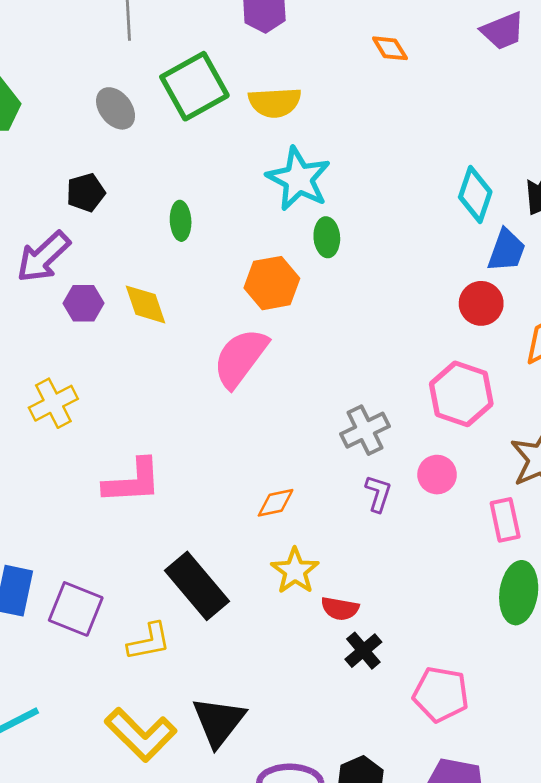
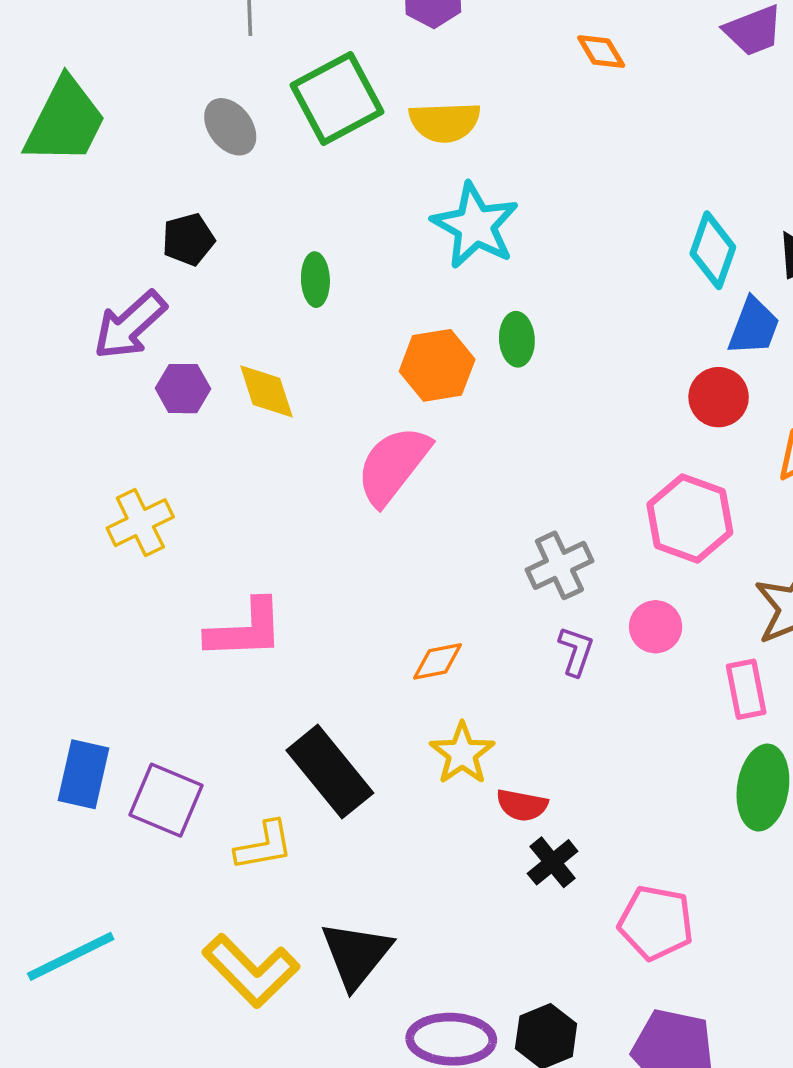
green ellipse: (327, 237) -> (517, 339), moved

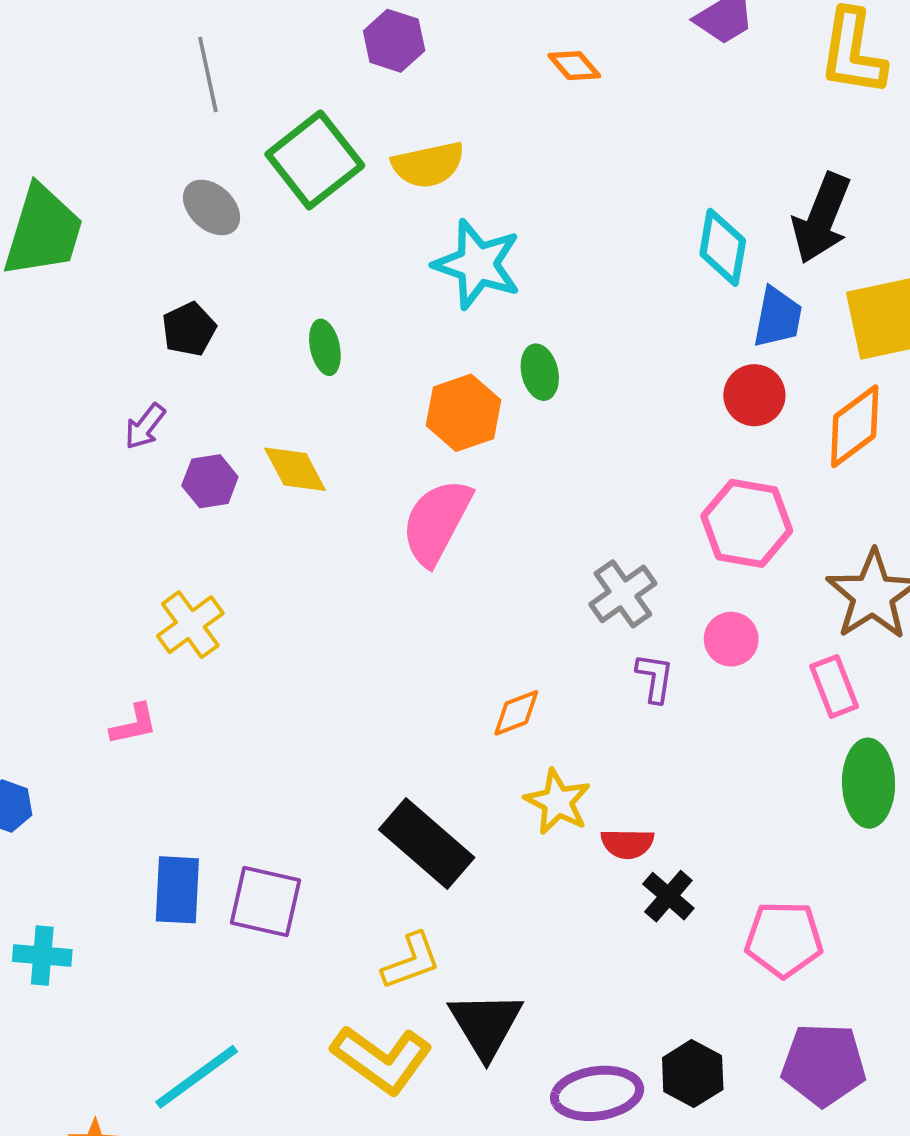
purple arrow: (130, 325) -> (145, 426), size x0.6
pink L-shape: (245, 630) -> (134, 724), moved, size x0.6
yellow L-shape: (264, 846) -> (411, 961), moved

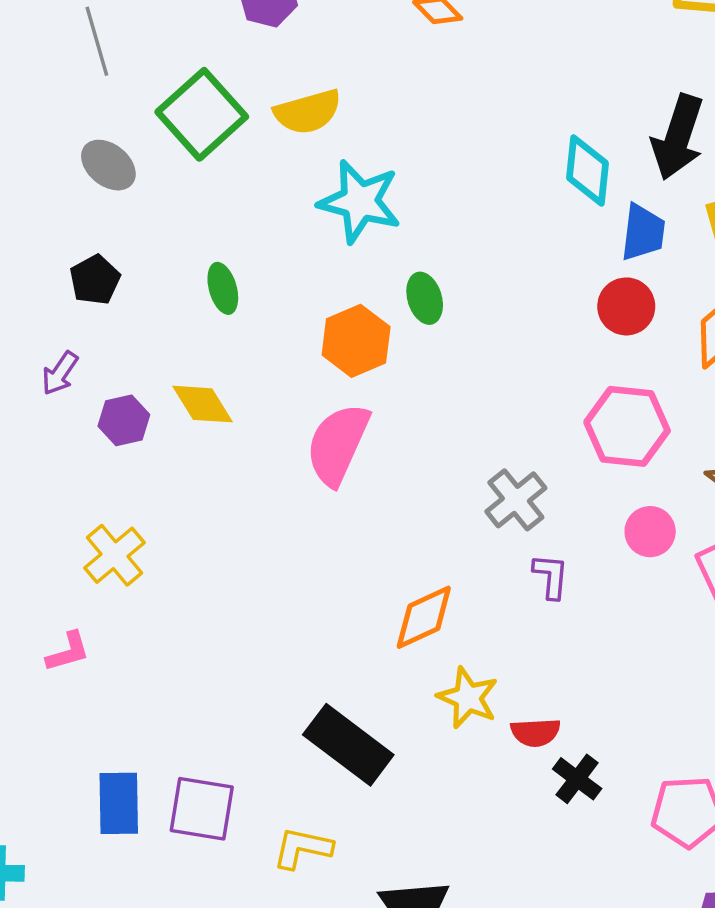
pink circle: (731, 639) -> (650, 532), moved
orange diamond: (516, 713) -> (424, 617), size x1.4
yellow L-shape: (411, 961) -> (303, 848), moved, turned -144

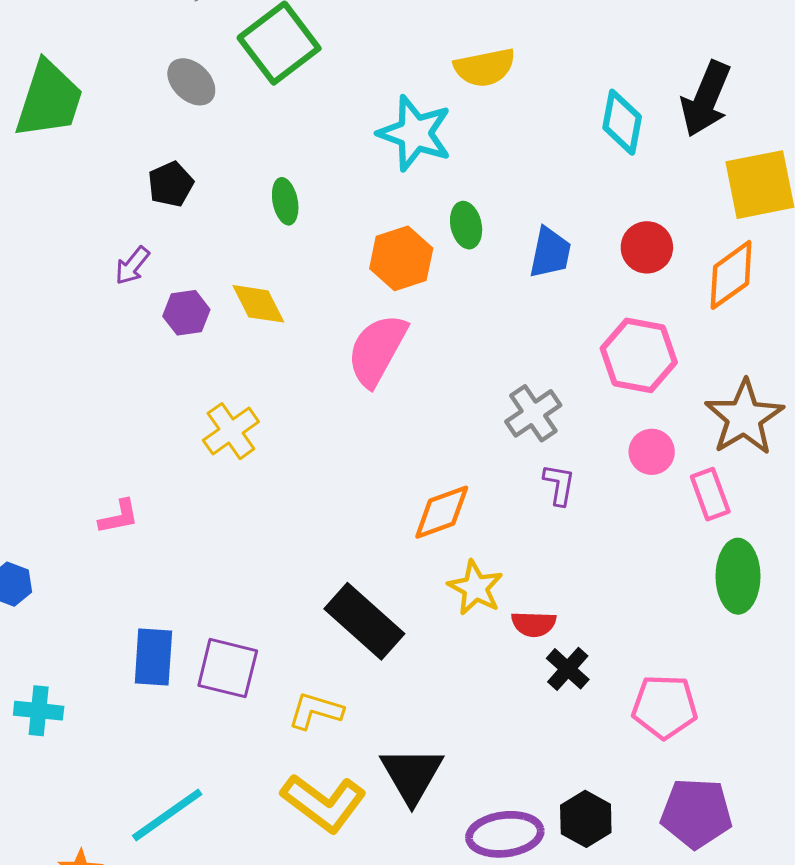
yellow semicircle: (308, 112) -> (485, 67), moved
blue trapezoid: (643, 232) -> (550, 253), moved
yellow cross: (115, 555) -> (231, 431), moved

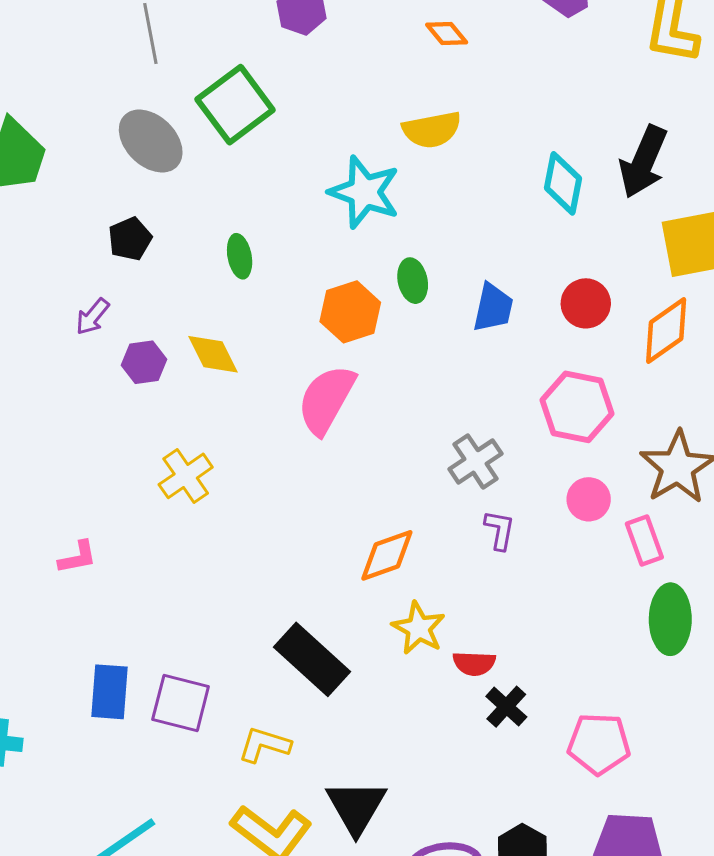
gray ellipse: (191, 82) -> (151, 141), size x1.4

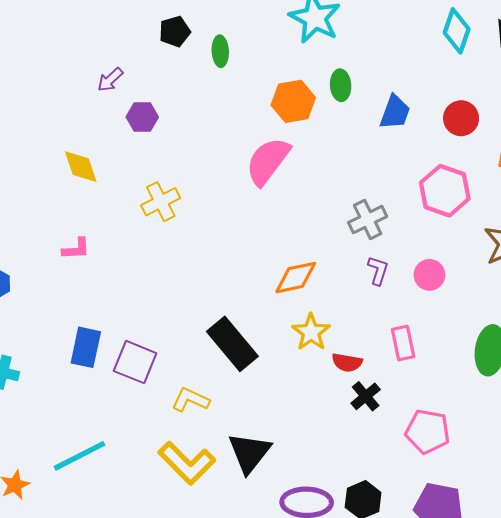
black pentagon: (130, 239) -> (175, 31), moved
yellow diamond: (213, 354) -> (81, 167), moved
pink circle: (589, 499) -> (429, 275), moved
pink rectangle: (644, 540) -> (403, 343), moved

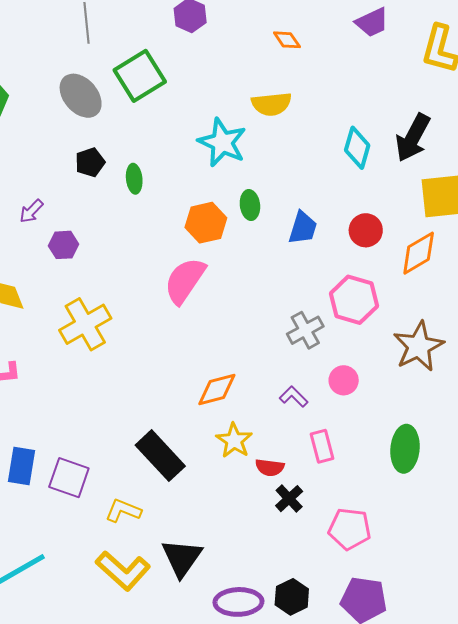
yellow cross: (161, 202) -> (85, 324), size x1.4
gray cross: (368, 220) -> (305, 330), moved
purple L-shape: (378, 270) -> (294, 397), moved, turned -60

